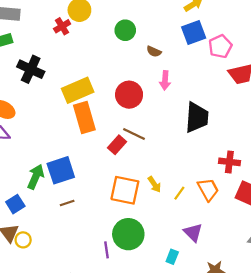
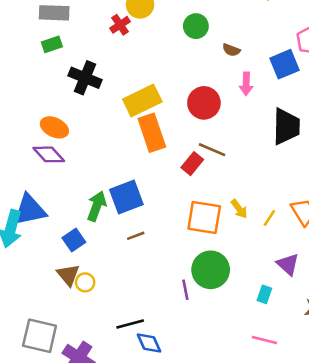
blue square: (194, 32) -> (285, 64), moved

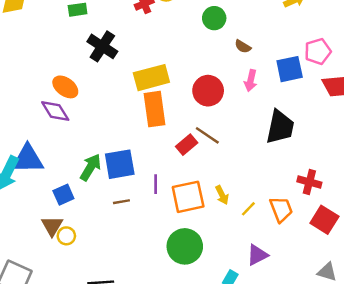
orange square: (204, 217) -> (188, 197), turned -32
purple triangle: (288, 264) -> (257, 255), turned 40
purple line: (185, 290) -> (156, 184), moved

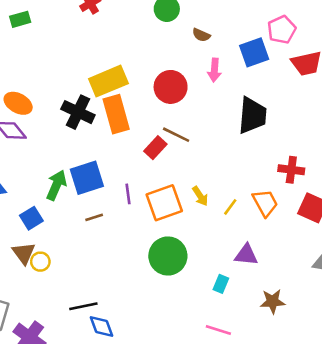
black cross: (102, 46) -> (78, 112), moved
purple triangle: (257, 255) -> (246, 255), turned 40

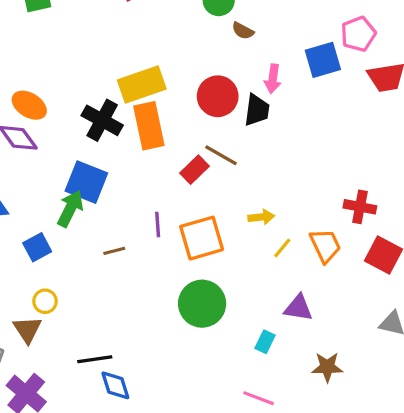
brown semicircle: (201, 35) -> (243, 31), moved
black trapezoid: (252, 115) -> (257, 110), moved, size x0.7
blue square: (87, 178) -> (86, 182), moved, turned 36
yellow arrow: (200, 196) -> (261, 217), moved, turned -66
brown triangle: (24, 253) -> (27, 329), moved

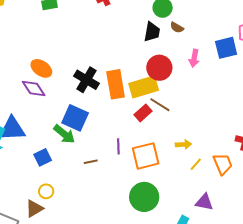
yellow rectangle: (142, 84) -> (144, 87), moved
black trapezoid: (257, 110) -> (152, 32), moved
green arrow: (70, 209) -> (64, 134), turned 100
brown triangle: (27, 329) -> (34, 208), turned 30

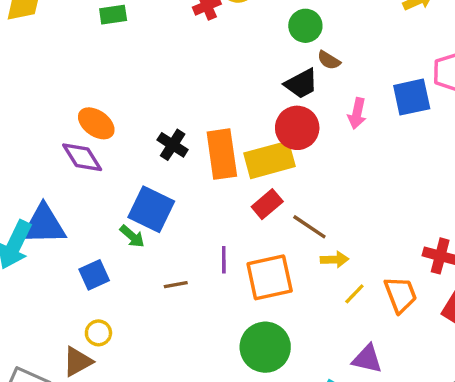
black trapezoid: (152, 32) -> (301, 84), moved, turned 50
black cross: (87, 80) -> (173, 145), size x0.7
brown line: (160, 105) -> (309, 227), moved
green arrow: (64, 134) -> (132, 236), size x0.7

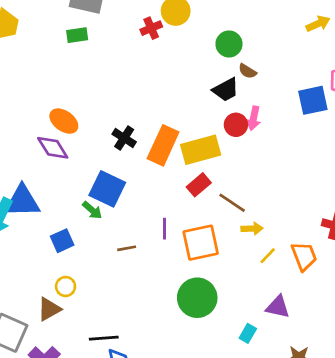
pink arrow: (357, 113) -> (254, 118), moved
red circle: (297, 128) -> (236, 125), moved, size x0.7
orange rectangle: (222, 154) -> (163, 145), turned 33

